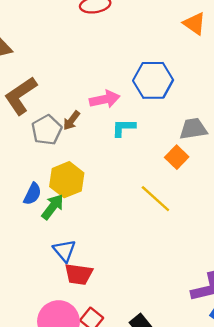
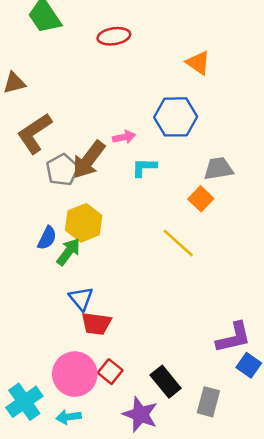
orange triangle: (194, 24) -> (198, 63), moved
pink arrow: (105, 99) -> (124, 137), size x0.7
brown arrow: (72, 121) -> (89, 160), size x1.8

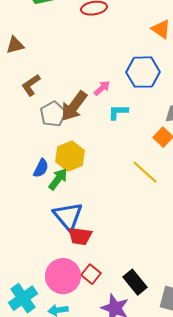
brown L-shape: (34, 133) -> (31, 85), size x0.7
pink arrow: (124, 137) -> (102, 88), turned -30
blue triangle: (81, 298) -> (68, 216), size x1.5

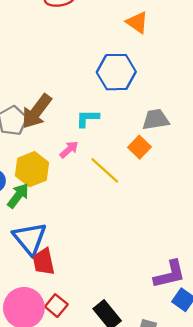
pink arrow: (102, 88) -> (69, 150), moved
yellow line: (145, 172) -> (105, 170), moved
red trapezoid: (80, 236) -> (44, 262), turned 70

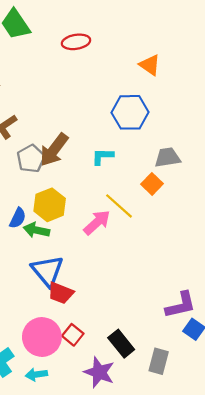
pink arrow: (69, 150) -> (97, 222), moved, size x1.5
green arrow: (18, 196) -> (36, 230), turned -115
red trapezoid: (44, 262) -> (61, 293), turned -56

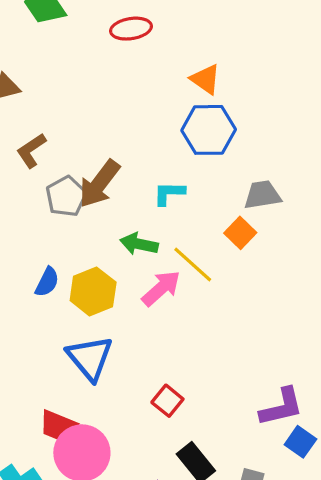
orange triangle: (150, 65) -> (205, 79), moved
yellow hexagon: (50, 205) -> (93, 291), moved
green arrow: (36, 230) -> (139, 244), moved
red trapezoid: (61, 293) -> (58, 426), moved
red square: (73, 335) -> (167, 401), moved

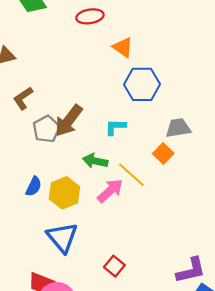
orange triangle: (205, 79) -> (123, 47), moved

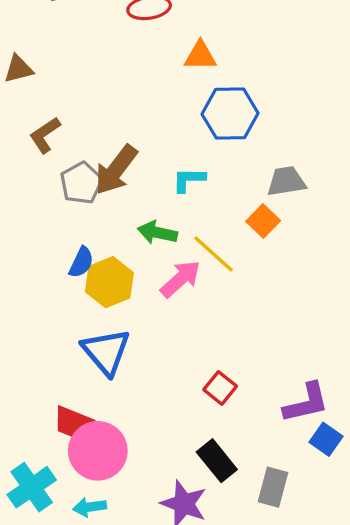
orange triangle: (123, 47) -> (200, 56), turned -35
blue semicircle: (34, 186) -> (81, 262), moved
red square: (114, 266) -> (220, 388), moved

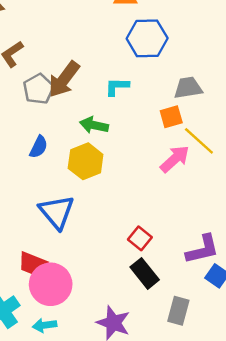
orange square: (263, 221) -> (171, 117), turned 30
yellow line: (214, 254) -> (199, 141), moved
pink arrow: (180, 279) -> (175, 159), moved
yellow hexagon: (109, 282) -> (86, 161), moved
black rectangle: (217, 461) -> (145, 273), moved

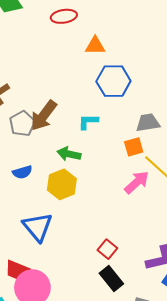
blue semicircle: (39, 147) -> (22, 172), turned 48

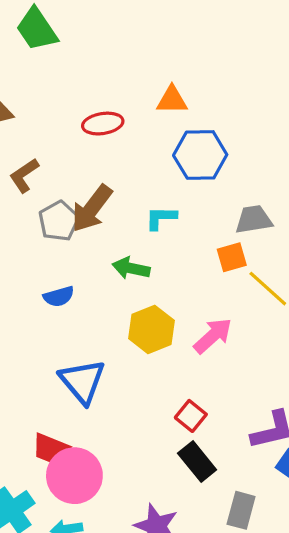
red ellipse: (64, 16) -> (103, 124), moved
pink arrow: (137, 182) -> (213, 336), moved
yellow hexagon: (62, 184) -> (151, 329), moved

